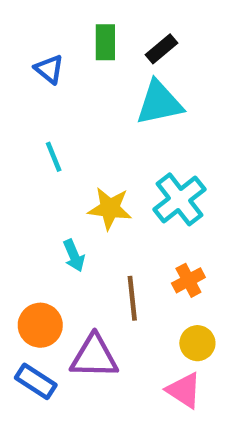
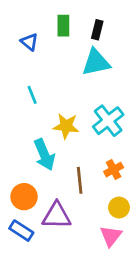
black rectangle: (161, 49) -> (97, 30), turned -36
cyan arrow: (74, 256) -> (44, 155), size x1.6
pink triangle: (184, 390) -> (111, 236), turned 35

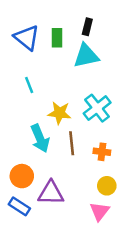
green rectangle: (63, 26) -> (57, 38), moved
blue triangle: (29, 42) -> (27, 38), size x1.6
orange cross: (114, 170) -> (102, 152), turned 35
brown line: (80, 180) -> (72, 143), moved

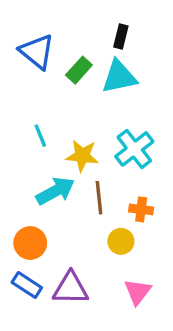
green rectangle: (57, 38) -> (79, 70), moved, turned 42
cyan line: (29, 85) -> (40, 136), moved
cyan arrow: (40, 138) -> (55, 191), turned -96
yellow circle: (107, 186) -> (121, 241), moved
purple triangle: (51, 193) -> (71, 288), moved

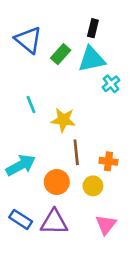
cyan cross: (134, 149) -> (111, 84), moved, size x0.6
cyan arrow: (55, 191) -> (21, 165), moved
orange circle: (30, 243) -> (57, 182), moved

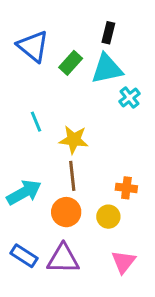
brown line: (76, 152) -> (72, 176), moved

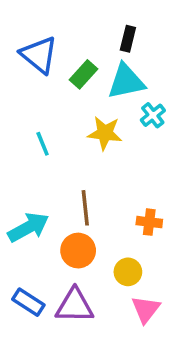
yellow star: (74, 140) -> (105, 133), moved
yellow circle: (108, 217) -> (128, 272), moved

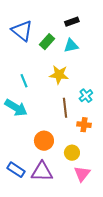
black rectangle: (128, 39) -> (72, 22), turned 56
cyan triangle: (126, 82) -> (71, 46), size x0.7
cyan cross: (153, 115) -> (86, 96), moved
brown line: (85, 208) -> (65, 108), moved
cyan arrow: (28, 227) -> (16, 108), moved, turned 60

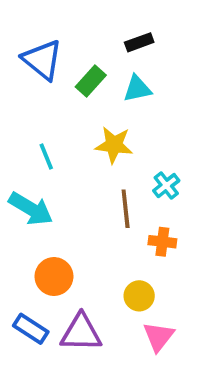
orange circle: (44, 141) -> (54, 277), moved

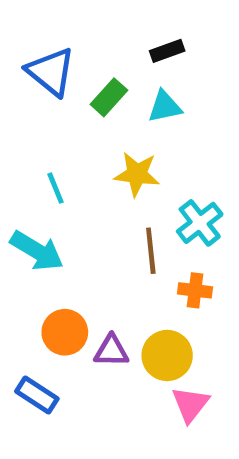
cyan cross: (166, 186) -> (200, 223), size x1.4
yellow circle: (139, 296) -> (167, 355), size x1.4
purple triangle: (81, 333) -> (111, 351), moved, size x0.7

